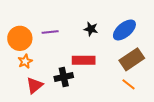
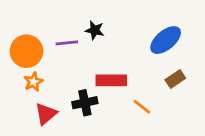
black star: (91, 29) -> (95, 30), moved
brown rectangle: (132, 59) -> (175, 79), size x0.6
orange line: (129, 84) -> (142, 107), moved

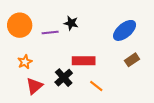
orange circle: (26, 51) -> (20, 25), moved
black cross: (85, 103) -> (64, 78), turned -30
orange line: (142, 107) -> (96, 86), moved

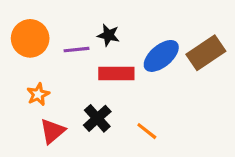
blue ellipse: (125, 30) -> (161, 56), moved
brown rectangle: (132, 60) -> (206, 53), moved, size x1.6
red rectangle: (84, 61) -> (116, 74), moved

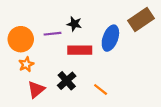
orange circle: (30, 38) -> (21, 39), moved
brown rectangle: (206, 53) -> (141, 19), moved
blue ellipse: (161, 56) -> (110, 38), turned -30

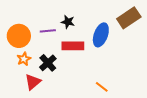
black cross: (67, 81) -> (48, 63), moved
orange line: (101, 89) -> (102, 87), moved

